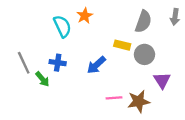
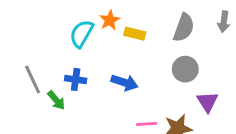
cyan semicircle: (62, 26) -> (82, 34), turned -125
yellow rectangle: (122, 45) -> (135, 34), moved
blue arrow: (96, 65) -> (124, 82), turned -120

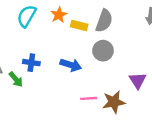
gray semicircle: (184, 28) -> (104, 21), moved
cyan semicircle: (82, 34) -> (27, 16), moved
gray circle: (185, 69) -> (103, 51), moved

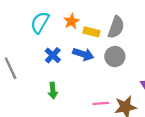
blue cross: (31, 63) -> (53, 55), moved, turned 35
blue arrow: (71, 65) -> (83, 54), moved
green arrow: (16, 79) -> (53, 91), moved, turned 35

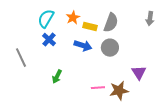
blue cross: (53, 55) -> (49, 40), moved
green arrow: (53, 91) -> (57, 77), turned 32

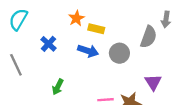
cyan semicircle: (46, 19) -> (18, 19), moved
gray semicircle: (111, 23) -> (148, 37), moved

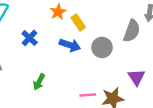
yellow rectangle: (96, 29) -> (78, 23), turned 42

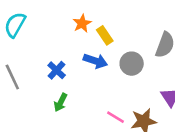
blue cross: (30, 38) -> (57, 70), moved
pink line: (88, 95) -> (115, 117), turned 35

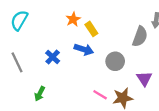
gray circle: (132, 64) -> (115, 61), moved
green arrow: (61, 102) -> (40, 94), moved

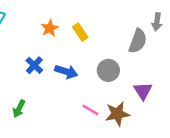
orange star: (73, 19) -> (50, 28), moved
blue arrow: (84, 49) -> (66, 72), moved

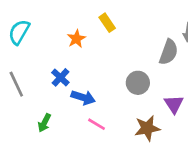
yellow rectangle: (80, 32) -> (107, 23), moved
blue arrow: (66, 72) -> (83, 97), moved
pink line: (90, 110) -> (96, 124), moved

